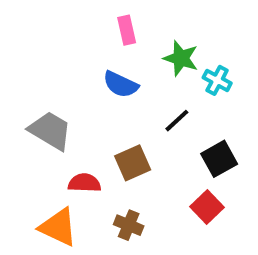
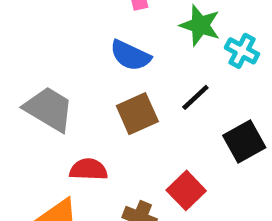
brown square: (133, 163) -> (137, 114), moved
red square: (207, 207) -> (186, 190), moved

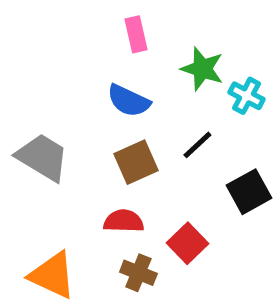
red semicircle: (88, 169) -> (124, 221), moved

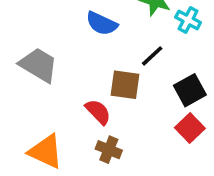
brown square: (136, 162) -> (125, 85), moved, turned 32
red semicircle: (124, 221) -> (98, 112), turned 44
red square: (188, 243) -> (190, 128), moved

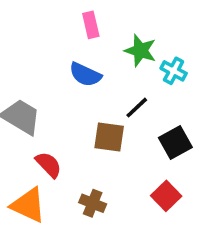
red semicircle: (98, 112) -> (48, 165), moved
red square: (190, 128) -> (166, 196), moved

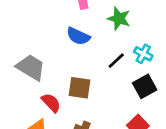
cyan cross: (174, 71) -> (143, 54), moved
brown square: (109, 137) -> (80, 88), moved

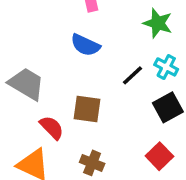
green star: (119, 19) -> (158, 23), moved

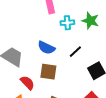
blue semicircle: (85, 45) -> (46, 48), moved
cyan cross: (166, 67) -> (67, 23), moved, turned -32

